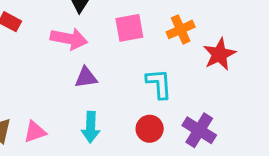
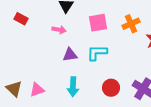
pink arrow: (69, 39) -> (59, 30), size x0.6
cyan L-shape: (159, 84) -> (97, 53), moved, turned -85

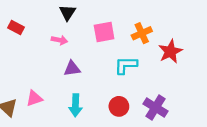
cyan L-shape: (97, 53) -> (126, 65), moved
pink triangle: (37, 90) -> (34, 98), moved

